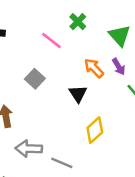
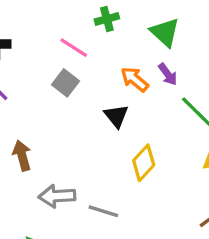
green cross: (78, 22) -> (107, 19), turned 35
gray square: (35, 79) -> (66, 83), moved

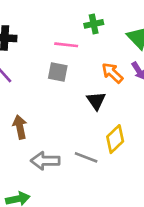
pink line: (74, 48) -> (66, 45), turned -30
gray square: (66, 83) -> (58, 72), turned -30
gray line: (103, 211) -> (86, 157), moved

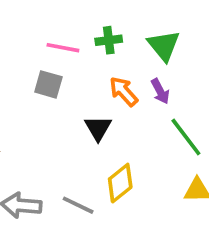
green cross: (94, 24) -> (109, 40), moved

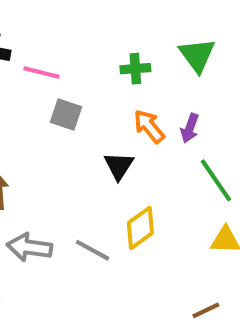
green triangle: (164, 46) -> (197, 55), moved
pink line: (63, 48) -> (41, 73), moved
purple arrow: (160, 91) -> (190, 128), turned 45

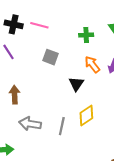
pink line: (41, 73) -> (39, 25), moved
gray line: (92, 250) -> (62, 126), turned 72

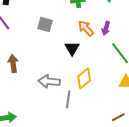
gray arrow: (30, 124) -> (49, 81), moved
gray line: (62, 126) -> (68, 99), moved

